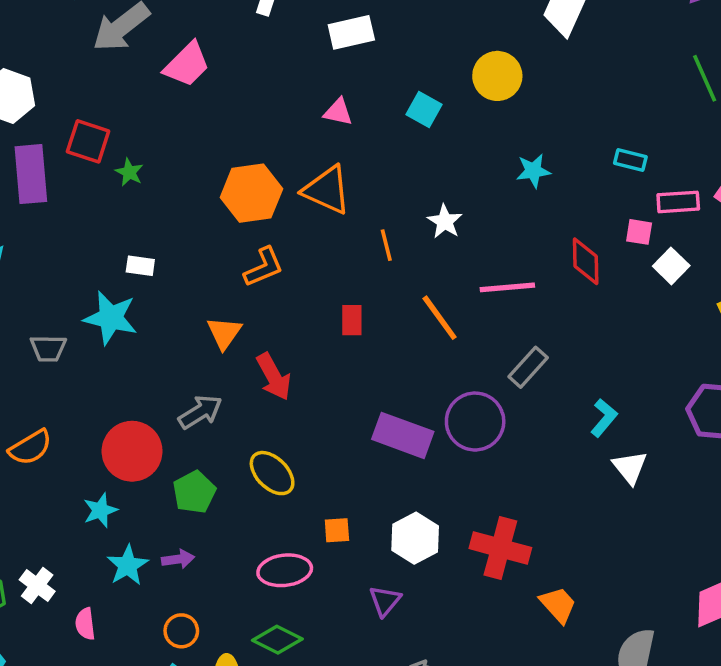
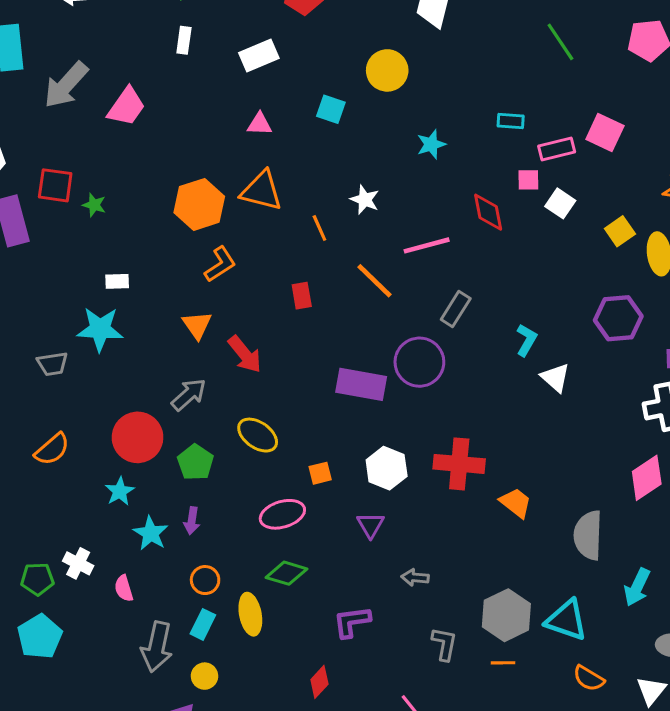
purple arrow: (178, 559) -> (192, 521), turned 116

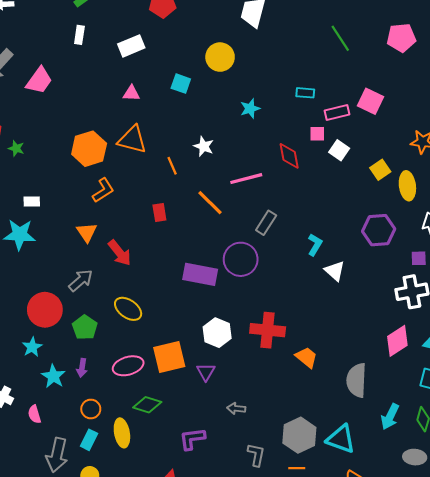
orange square: (320, 473) -> (169, 357), moved, size x2.0
pink ellipse: (282, 514) -> (128, 366), moved

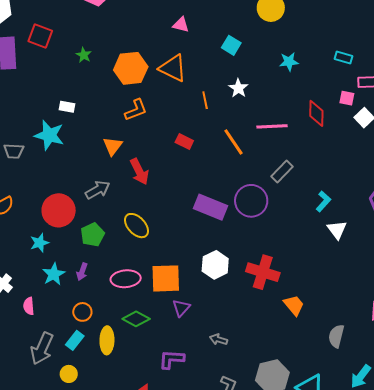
cyan square: (181, 84) -> (231, 45), moved
green star: (16, 148) -> (84, 55), moved
red rectangle: (159, 213) -> (184, 142), turned -66
purple triangle: (206, 372) -> (181, 308), moved
gray semicircle: (356, 380) -> (336, 336), size x0.7

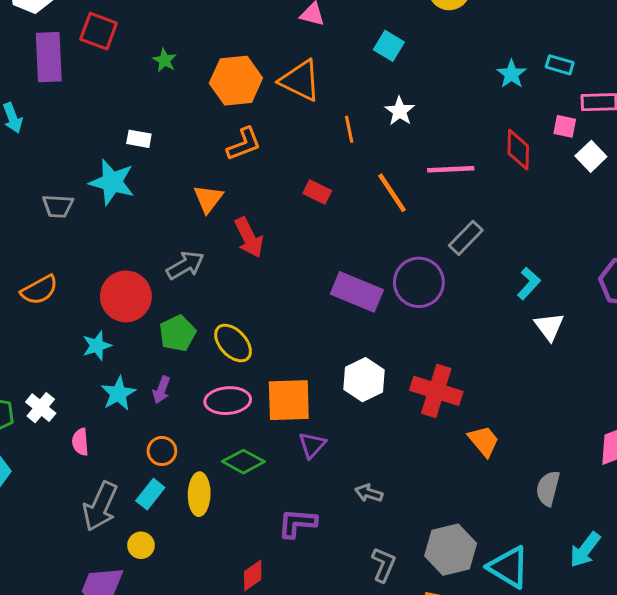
cyan star: (289, 62) -> (512, 74), moved, turned -30
yellow ellipse: (136, 226) -> (233, 343), moved

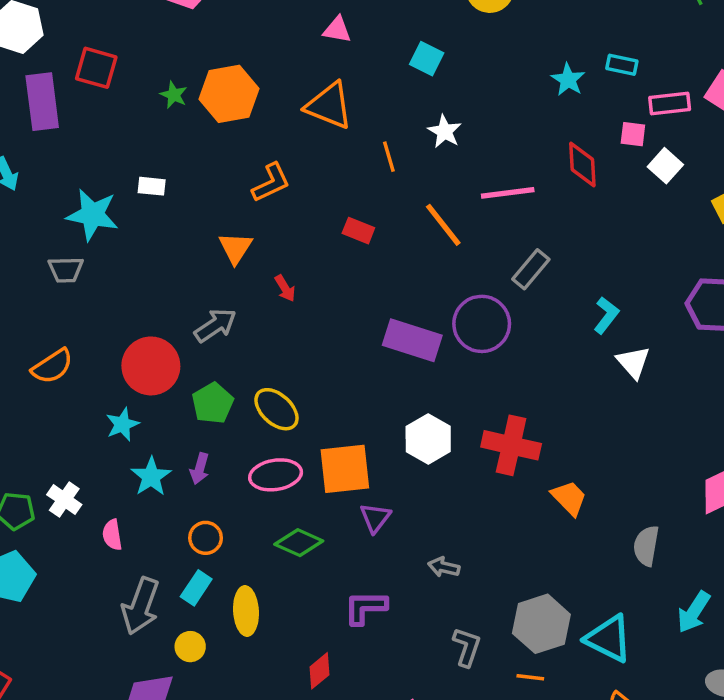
orange hexagon: (236, 81) -> (229, 94), moved
cyan star: (112, 182) -> (92, 215), moved
red arrow: (249, 238) -> (285, 288), size x0.6
yellow ellipse: (199, 494) -> (246, 611), moved

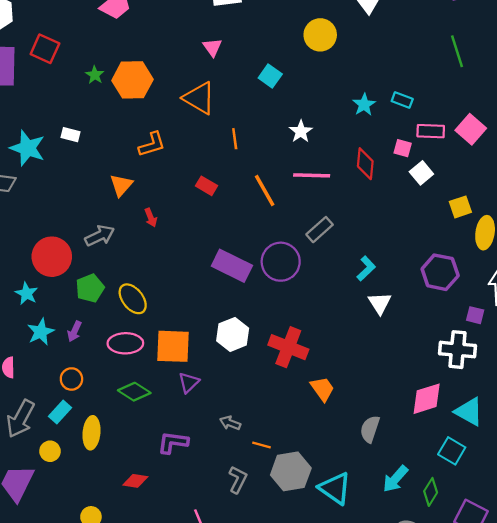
pink triangle: (337, 30) -> (212, 47), turned 36
white star: (445, 131) -> (301, 132), moved
cyan star: (122, 424) -> (27, 293), turned -30
red diamond: (319, 671) -> (135, 481), turned 40
orange line: (530, 677) -> (261, 445), moved

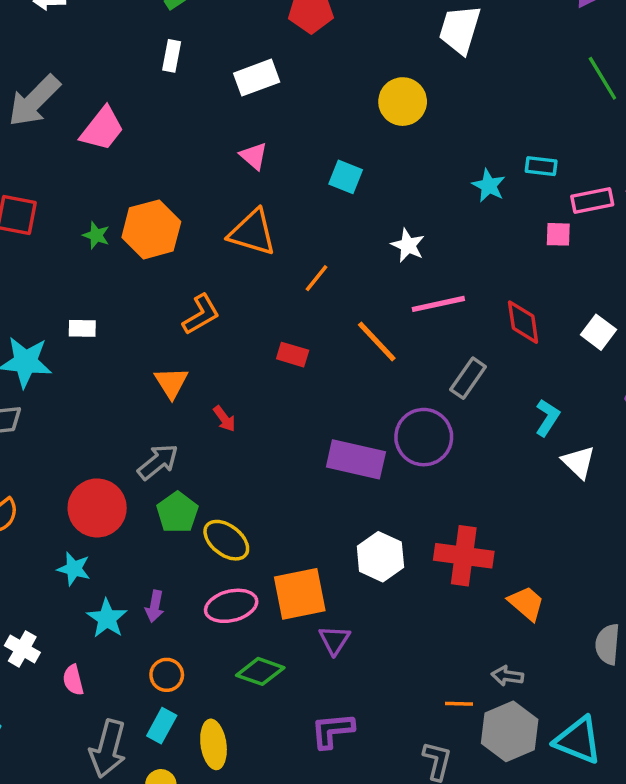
orange line: (235, 139) -> (317, 278), turned 60
red diamond: (365, 164) -> (523, 322), moved
white square: (421, 173) -> (598, 332), moved
green pentagon: (90, 288) -> (177, 512), moved
gray arrow: (230, 423) -> (507, 676), moved

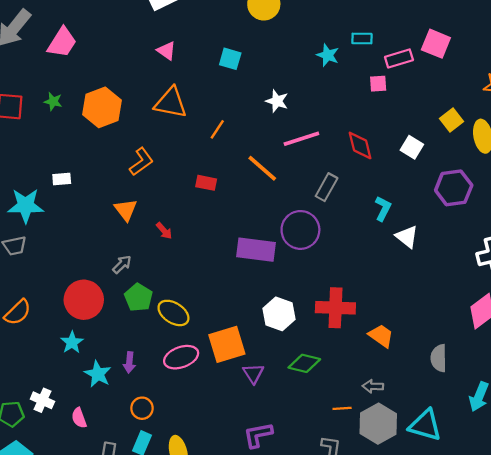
green star: (96, 235) -> (53, 101), moved
gray arrow: (158, 462) -> (122, 264), size x0.7
cyan star: (74, 569) -> (72, 342), turned 30
green diamond: (260, 671) -> (304, 363), moved

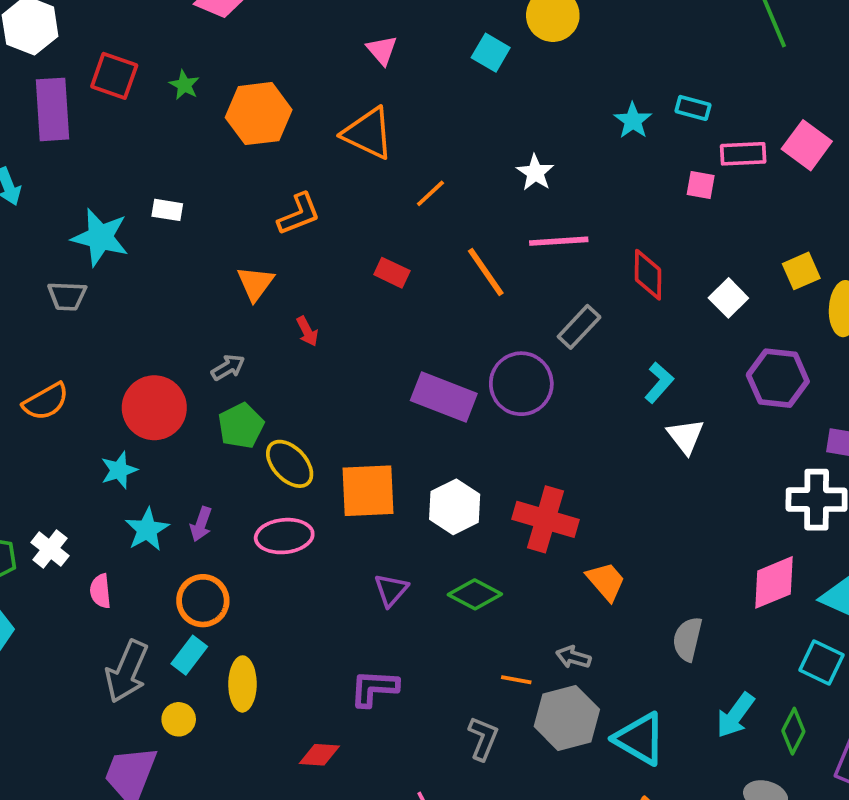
cyan square: (230, 59) -> (491, 53), moved
orange square: (227, 344) -> (368, 491), moved
orange circle: (142, 408) -> (203, 601), size x1.4

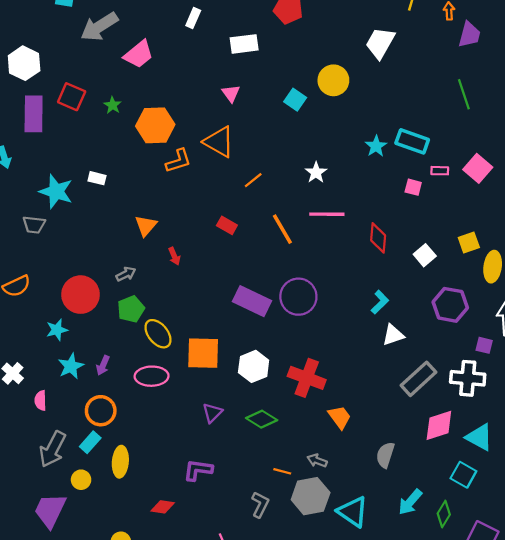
cyan rectangle: (693, 108) -> (412, 141), size x1.6
pink rectangle: (743, 154) -> (440, 171), size x0.7
orange L-shape: (299, 214) -> (178, 161), moved
gray rectangle: (579, 327) -> (419, 379), moved, size x1.4
white triangle: (686, 436) -> (393, 335), turned 45

